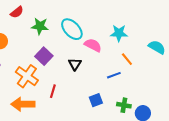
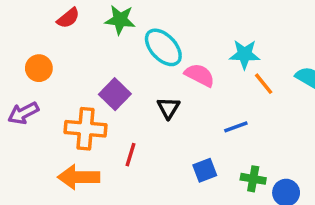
green star: (40, 26) -> (120, 20), moved
orange line: (127, 59) -> (264, 84), moved
orange cross: (27, 76) -> (86, 129), turned -30

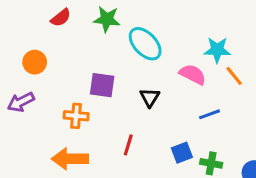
pink semicircle: (200, 75) -> (193, 74), moved
purple square: (115, 94) -> (102, 85), turned -36
orange cross: (86, 129) -> (76, 116), size x0.7
red line: (130, 155) -> (128, 145), moved
green cross: (253, 179) -> (211, 163), moved

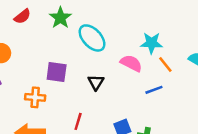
green star: (107, 19) -> (60, 18), turned 30
blue line: (210, 114) -> (154, 90), moved

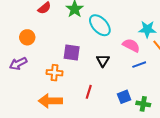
blue line: (154, 90) -> (139, 65), moved

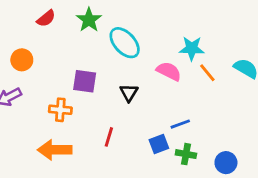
blue line: (139, 65) -> (180, 124), moved

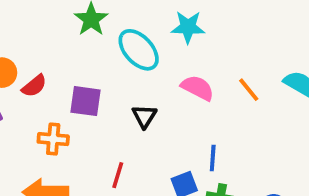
red semicircle: (46, 18) -> (34, 86), moved
cyan star: (192, 48) -> (188, 27), moved
blue line: (180, 124) -> (213, 158), turned -66

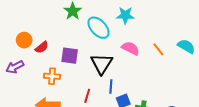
black triangle: (144, 116) -> (102, 64), size x1.6
blue line: (213, 158) -> (111, 87), moved

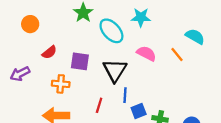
orange circle: (24, 40) -> (30, 24), moved
cyan semicircle: (186, 46) -> (195, 36), moved

